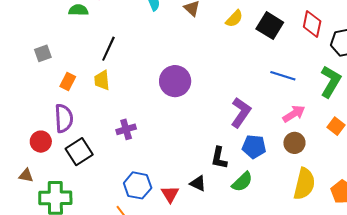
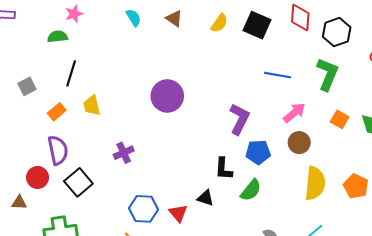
black line: (108, 49) -> (71, 73), moved
orange rectangle: (68, 81) -> (57, 112), turned 30
brown triangle: (26, 175) -> (19, 202), moved

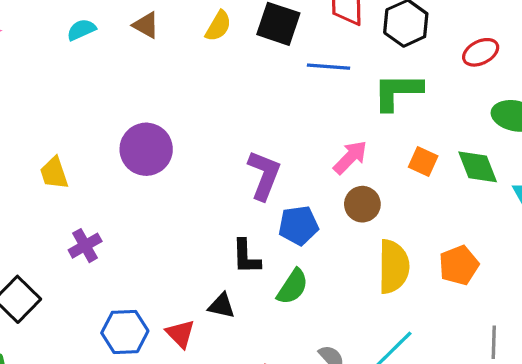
cyan semicircle: (134, 18) -> (81, 30), turned -78
green L-shape: (328, 74) -> (398, 92), turned -108
blue line: (278, 75) -> (328, 67), moved
yellow trapezoid: (92, 106) -> (54, 173), moved
orange pentagon: (356, 186) -> (459, 265), turned 30

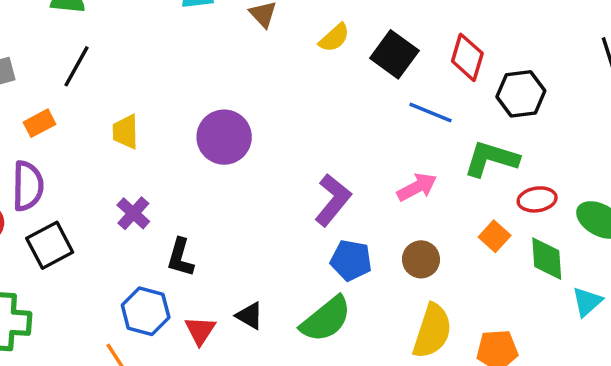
red ellipse: (481, 52) -> (537, 199), moved
pink arrow: (350, 157) -> (417, 187), moved
purple cross: (85, 246) -> (133, 213), turned -36
black L-shape: (246, 257) -> (180, 257), moved
green semicircle: (293, 287) -> (326, 319), size x1.4

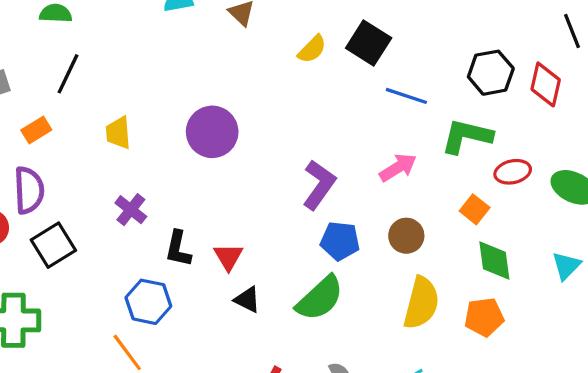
yellow semicircle: (334, 38) -> (312, 49), moved
red diamond: (467, 57) -> (546, 84), moved
green diamond: (547, 259) -> (494, 260), moved
red triangle: (200, 330) -> (228, 257), moved

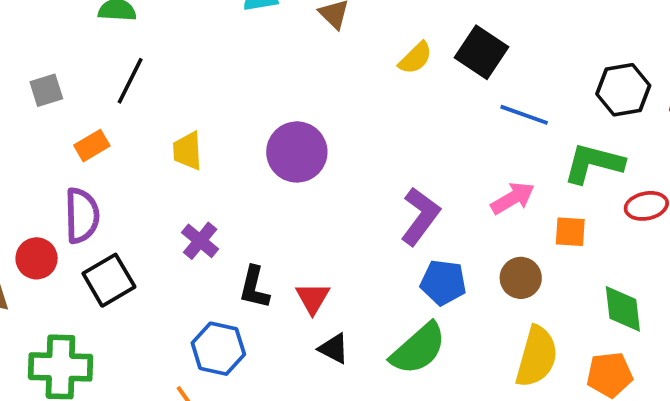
orange square: (475, 209) -> (570, 232), moved, turned -36

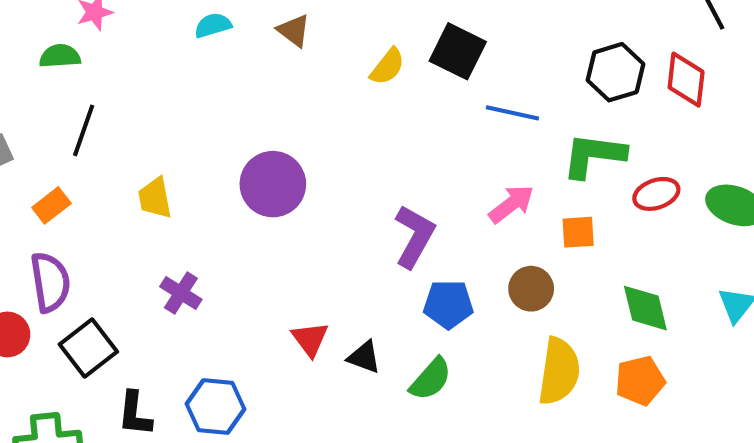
black L-shape: (254, 287) -> (135, 414), moved
black triangle: (334, 349) -> (364, 357), moved
green semicircle: (418, 349) -> (431, 379), size x0.7

